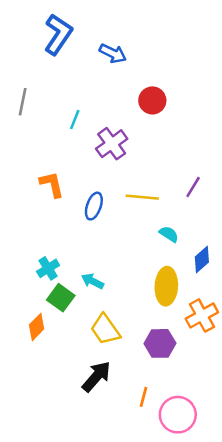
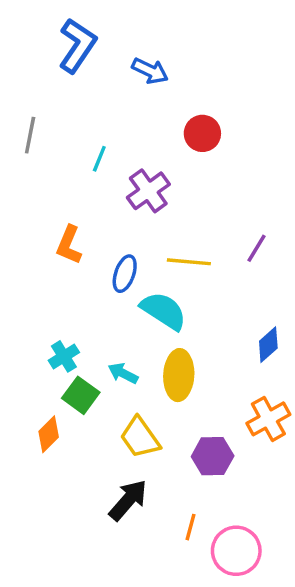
orange L-shape: (52, 184) -> (69, 245), turned -144
cyan semicircle: (169, 234) -> (164, 311), moved, size x1.8
yellow ellipse: (166, 286) -> (179, 375), moved

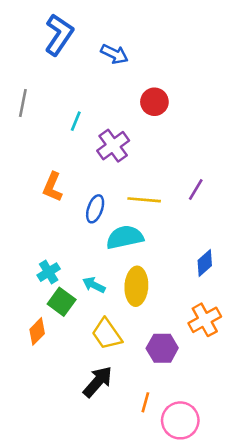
cyan semicircle: (164, 311) -> (125, 237), turned -45

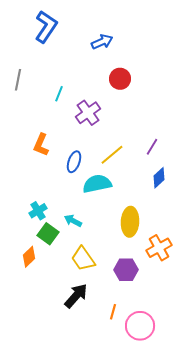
blue arrow: (114, 54) -> (102, 42), moved, turned -50
yellow line: (144, 200) -> (112, 155), turned -45
blue diamond: (205, 263) -> (159, 178), moved
yellow ellipse: (136, 286) -> (130, 222), moved

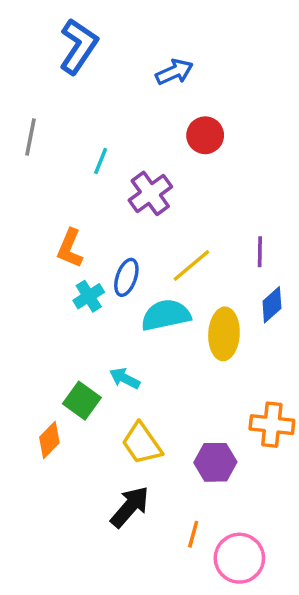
purple line: (152, 147) -> (260, 252), turned -30
cyan cross: (38, 211) -> (89, 296), moved
yellow ellipse: (130, 222) -> (224, 334), moved
orange cross: (159, 248) -> (272, 425), turned 35

